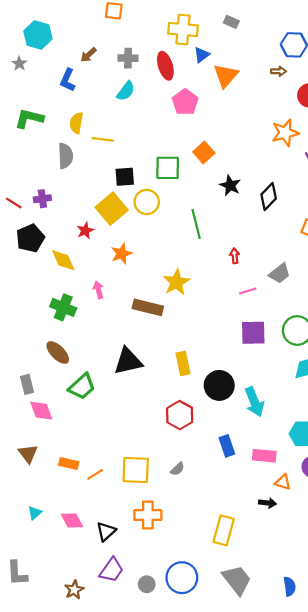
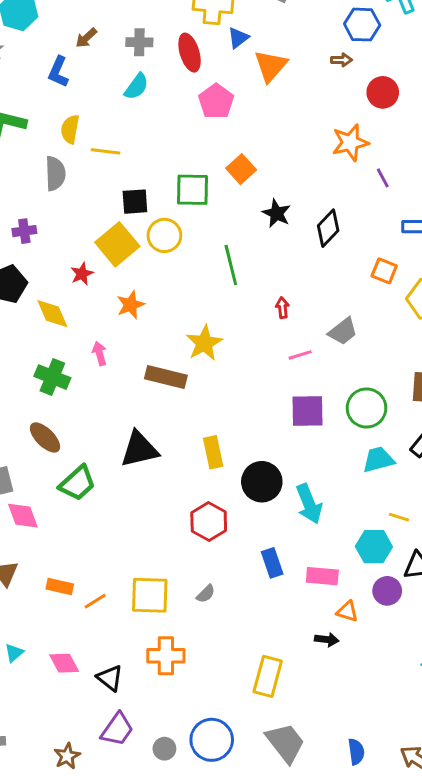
black triangle: (106, 532) -> (110, 678), turned -40

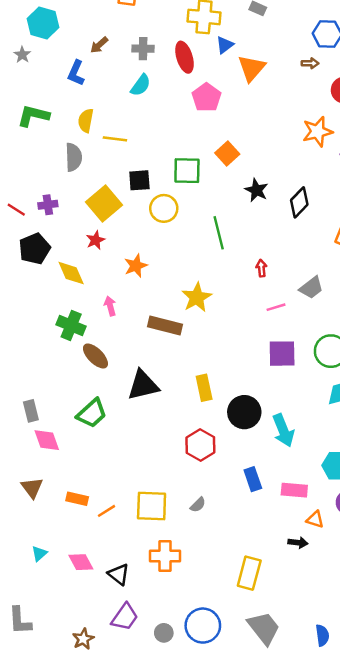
yellow square: (117, 244) -> (104, 204), moved
brown ellipse: (45, 437) -> (95, 356), moved

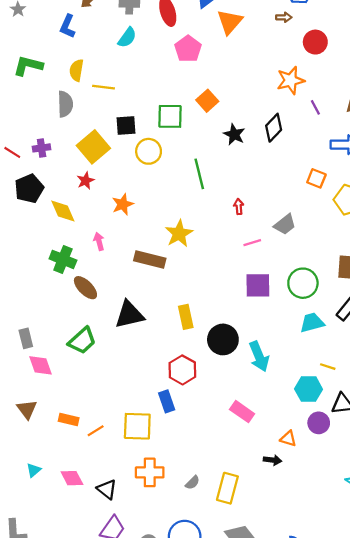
black diamond: (299, 202) -> (274, 128), moved
blue rectangle: (253, 479) -> (167, 401), moved
pink rectangle: (294, 490) -> (242, 412), moved, turned 30
gray semicircle: (198, 505) -> (193, 483), moved

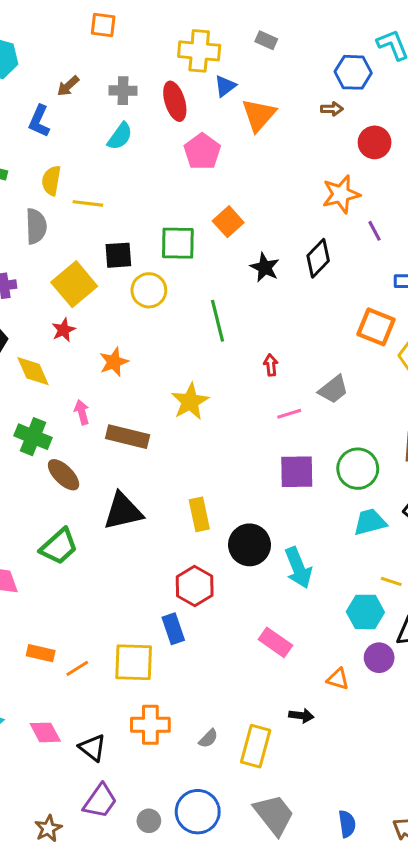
orange square: (316, 178) -> (376, 327), size x1.4
brown rectangle: (150, 259) -> (128, 437), moved
black arrow: (272, 460) -> (301, 716), moved

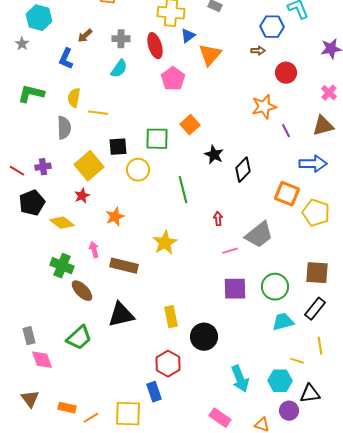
black diamond: (318, 258) -> (243, 170), moved
yellow diamond: (33, 371) -> (62, 223), turned -30
gray trapezoid: (333, 389) -> (259, 235), size x1.4
cyan arrow: (298, 568) -> (240, 379), moved
pink rectangle: (275, 642) -> (220, 418), moved

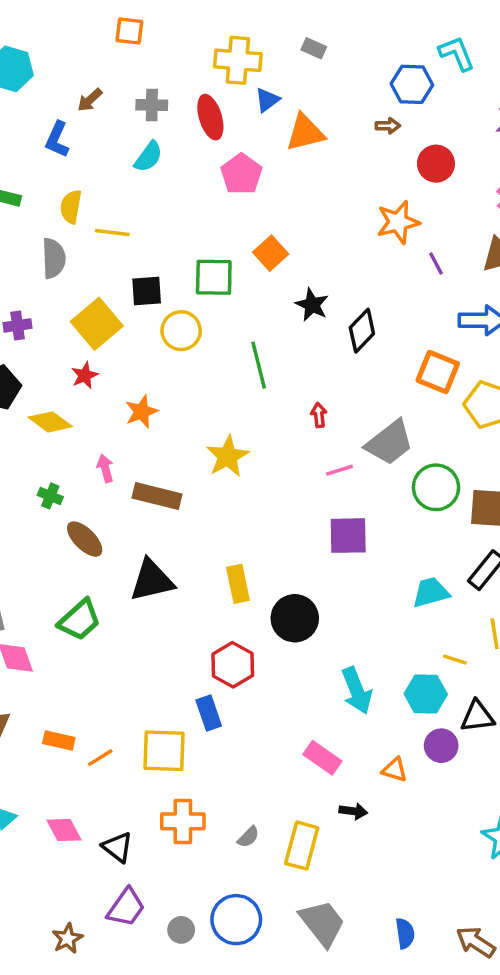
orange triangle: (210, 55) -> (305, 133), turned 35
green cross: (62, 266) -> (50, 496), size x0.6
green circle: (275, 287) -> (436, 487), moved

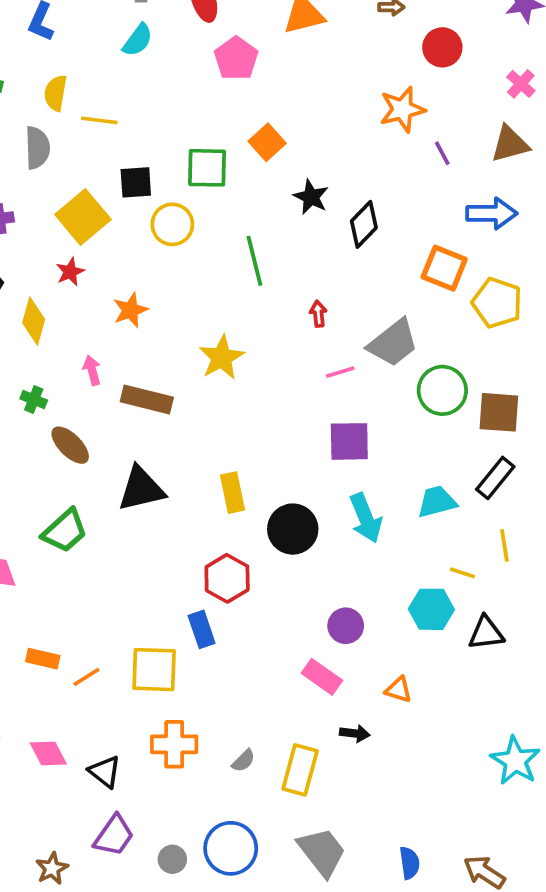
yellow diamond: (50, 422) -> (34, 321), turned 69
cyan arrow: (357, 691) -> (366, 518), moved
purple circle: (441, 746) -> (346, 626), moved

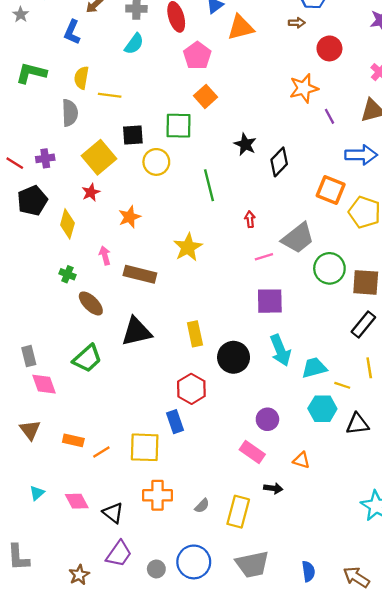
orange square: (267, 142) -> (205, 96), moved
cyan trapezoid: (437, 502) -> (314, 368), moved
gray trapezoid: (322, 852) -> (252, 564), turned 116

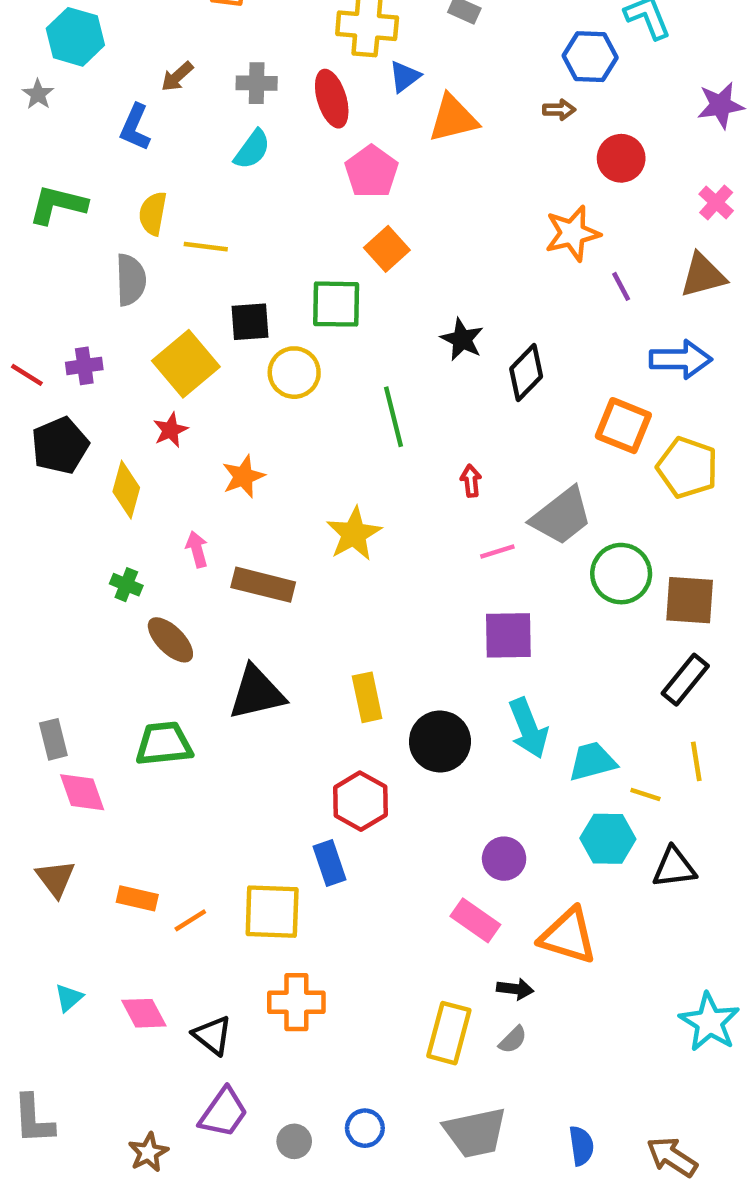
green trapezoid: (87, 358) -> (164, 744), turned -144
orange triangle: (301, 460) -> (568, 936), size x1.8
gray semicircle: (202, 506) -> (513, 1040), moved
blue circle: (194, 562) -> (365, 1128), size x0.6

